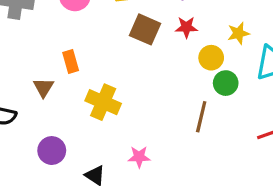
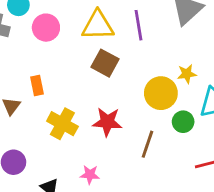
red star: (186, 27) -> (107, 122), moved, size x1.5
yellow circle: (211, 58) -> (161, 93), size x1.5
green circle: (226, 83) -> (183, 122), moved

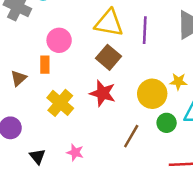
pink circle: (46, 28) -> (59, 40), moved
red star: (107, 122) -> (103, 93), moved

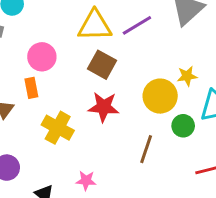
purple line: (145, 30) -> (137, 25), turned 68

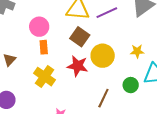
orange rectangle: (31, 88) -> (44, 47), moved
yellow circle: (160, 96) -> (103, 56), moved

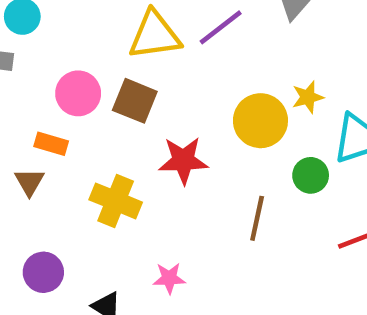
brown square: (80, 37) -> (135, 101), moved
orange rectangle: (44, 47) -> (51, 144), moved, turned -56
yellow circle: (103, 56) -> (260, 121), moved

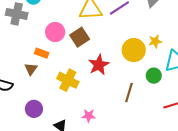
brown square: (135, 101) -> (80, 37), turned 30
red star: (183, 160) -> (99, 65), turned -30

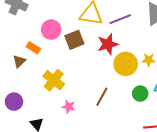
red star: (99, 65) -> (108, 44), moved
brown line: (129, 93) -> (102, 97), moved
pink star: (89, 116) -> (69, 107), moved

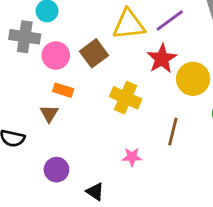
pink circle: (51, 30) -> (56, 55), moved
brown square: (74, 40) -> (94, 53), moved
yellow cross: (54, 80) -> (126, 98), moved

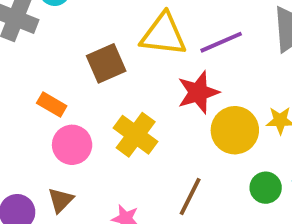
pink circle: (56, 55) -> (72, 145), moved
brown triangle: (49, 113) -> (61, 200), moved

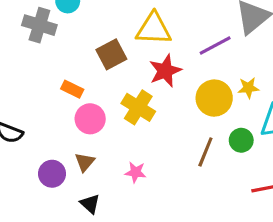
purple line: (221, 42) -> (215, 45), moved
red star: (198, 92) -> (165, 71), moved
brown line: (190, 197) -> (205, 152), moved

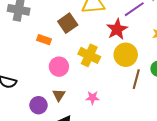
red star: (165, 71) -> (117, 29), moved
orange rectangle: (72, 89) -> (44, 40), moved
yellow circle: (214, 98) -> (126, 55), moved

